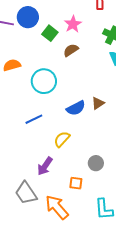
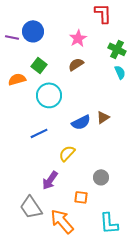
green square: (50, 33) -> (39, 65), moved

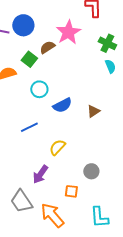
pink star: (78, 38) -> (68, 32), size x1.4
brown semicircle: (76, 64) -> (47, 47), moved
cyan circle: (49, 95) -> (39, 89), size x0.7
blue semicircle: (81, 122) -> (62, 105), moved

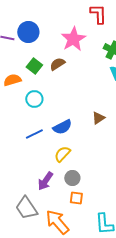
brown semicircle: (47, 47) -> (57, 64), moved
cyan circle: (39, 89) -> (34, 99), moved
blue semicircle: (62, 105) -> (62, 127), moved
gray circle: (91, 171) -> (72, 178), moved

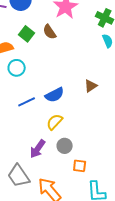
brown semicircle: (57, 64) -> (50, 32), turned -91
cyan circle: (34, 99) -> (17, 68), moved
orange square: (76, 198) -> (80, 166), moved

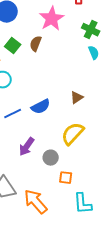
brown semicircle: (50, 32) -> (36, 44), turned 56
yellow semicircle: (55, 122) -> (73, 134), moved, size x1.4
purple arrow: (38, 149) -> (27, 147), moved

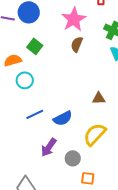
brown semicircle: (36, 44) -> (77, 44), moved
brown triangle: (77, 98) -> (99, 98), turned 32
blue semicircle: (41, 107) -> (63, 118), moved

